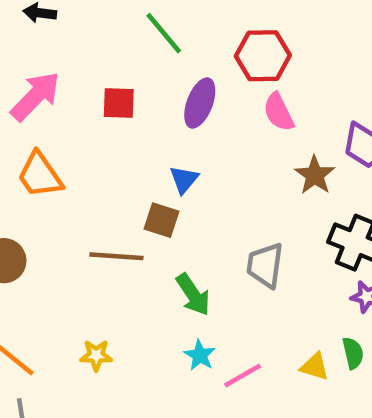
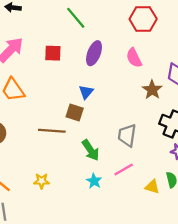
red hexagon: (263, 56) -> (143, 19), moved
pink line: (243, 376) -> (124, 170), moved

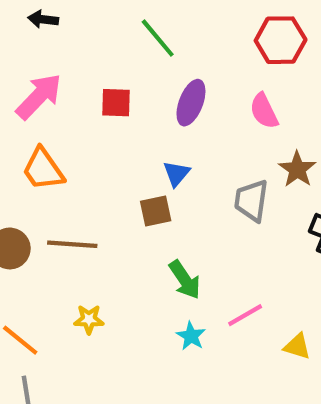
brown square: (75, 113) -> (156, 211), turned -30
brown line: (52, 131) -> (72, 244), moved
gray trapezoid: (127, 135) -> (251, 201), moved
yellow star: (42, 181) -> (89, 319), moved

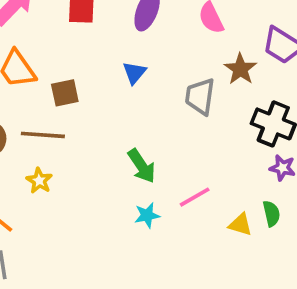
brown square: (156, 211) -> (65, 93), moved
yellow star: (89, 319) -> (39, 181), moved, turned 30
cyan star: (191, 336) -> (147, 215), turned 30

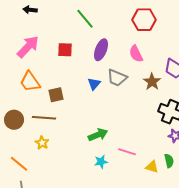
gray trapezoid: (200, 96) -> (117, 78), moved, turned -75
green arrow: (142, 166) -> (98, 135), turned -78
pink line: (195, 197) -> (127, 152), turned 48

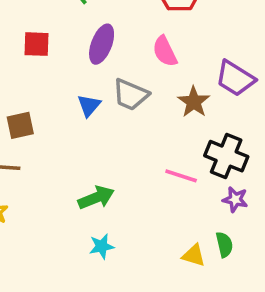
pink line: (127, 152) -> (181, 176), moved

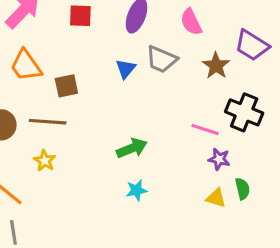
purple star: (235, 199) -> (219, 159), moved

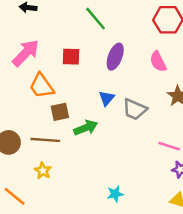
gray trapezoid: (161, 59) -> (135, 109), moved
orange trapezoid: (26, 66) -> (42, 86), moved
green arrow: (132, 148) -> (86, 128), moved

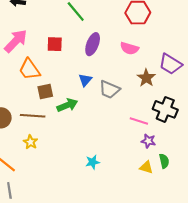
pink semicircle: (158, 62) -> (129, 48), turned -48

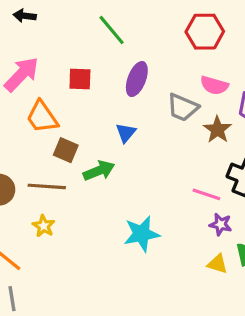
pink semicircle: (129, 48) -> (214, 85), moved
gray trapezoid: (109, 89) -> (183, 107), moved
brown square: (45, 92) -> (66, 150), turned 35
cyan star: (93, 162) -> (142, 234), moved, size x1.6

